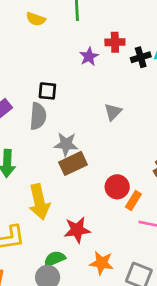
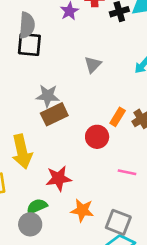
black square: (47, 91) -> (29, 44), size x1.4
gray semicircle: (38, 116) -> (27, 25), moved
orange rectangle: (133, 200) -> (118, 117), moved

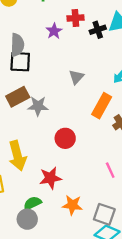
brown rectangle: (54, 114) -> (18, 97), moved
orange rectangle: (118, 117) -> (102, 106), moved, size x1.5
red circle: (97, 137) -> (65, 138), moved
pink line: (127, 172) -> (110, 170), turned 56

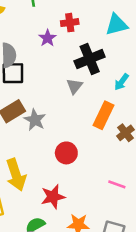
black cross: (98, 30) -> (90, 59), moved, size x1.6
gray star: (38, 106) -> (35, 120), turned 30
pink line: (110, 170) -> (117, 184), turned -42

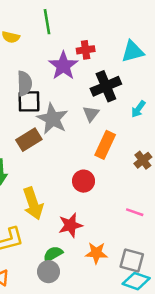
purple star: (47, 38) -> (63, 66), size x1.6
orange rectangle: (104, 115) -> (105, 145), moved
gray star: (35, 120) -> (53, 119), moved, size x1.4

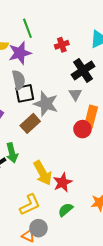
purple star: (63, 66) -> (20, 53), moved, turned 30
red circle: (84, 181) -> (82, 129), moved
red star: (70, 225) -> (63, 182), moved
gray circle: (48, 272) -> (38, 228), moved

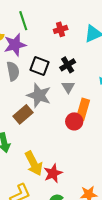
red cross: (62, 45) -> (61, 29), moved
black cross: (83, 70) -> (68, 65), moved, size x0.7
black square: (25, 93) -> (40, 66), moved, turned 30

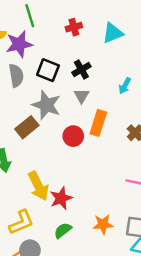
red circle: (74, 121) -> (73, 136), moved

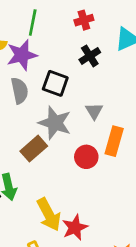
green line: (30, 16) -> (33, 22), turned 30
red cross: (74, 27) -> (84, 20), moved
black cross: (81, 69) -> (90, 56), moved

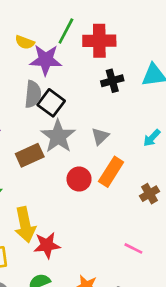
red cross: (84, 20) -> (99, 41), moved, size x1.6
black square: (55, 83) -> (51, 103), moved

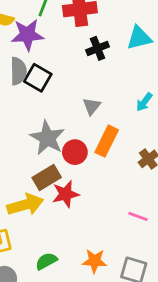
gray star: (58, 136) -> (47, 138), moved
brown rectangle: (30, 155) -> (47, 178), moved
yellow arrow: (25, 225) -> (25, 205), turned -88
red star: (47, 245) -> (66, 194), moved

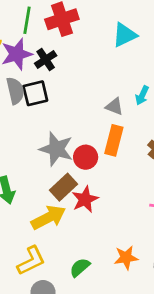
black cross: (98, 48) -> (46, 59), moved
black square: (38, 78) -> (35, 93), turned -32
gray triangle: (92, 106) -> (114, 107), moved, turned -36

